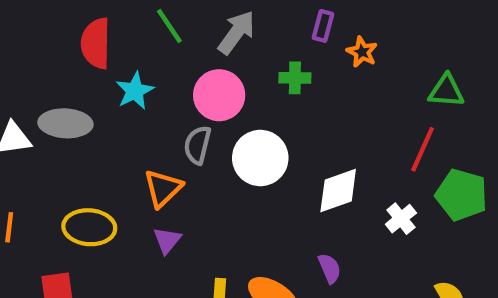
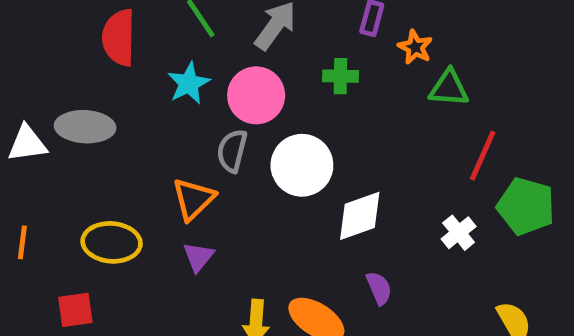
cyan star: (135, 91) -> (189, 83), moved
green triangle: (446, 91) -> (449, 88), moved
white diamond: (338, 190) -> (360, 216), moved

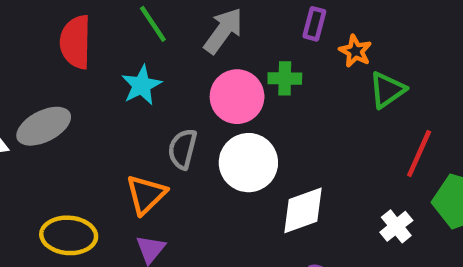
green triangle: (449, 88) -> (387, 90), turned -39
pink circle: (256, 95) -> (237, 97), moved
gray ellipse: (85, 127) -> (44, 126), turned -30

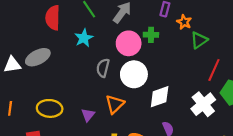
orange triangle: (146, 194) -> (115, 104), moved
white cross: (396, 226) -> (203, 104), size x1.6

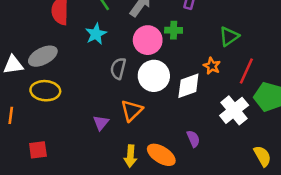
orange star: (184, 22) -> (212, 66), moved
white diamond: (160, 97) -> (188, 86), moved
yellow ellipse: (50, 108) -> (45, 91), moved

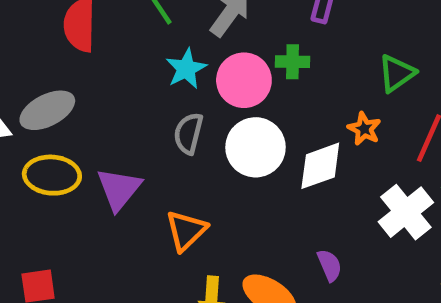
cyan star: (96, 34) -> (186, 69), moved
orange triangle: (132, 110) -> (186, 231), moved
purple triangle: (101, 123) -> (119, 189), moved, size x1.5

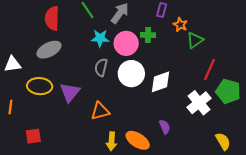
cyan star: (186, 69) -> (100, 38), turned 30
gray ellipse: (47, 110) -> (49, 50), moved
orange star: (364, 129) -> (180, 25), moved
orange triangle: (186, 231) -> (100, 111), turned 30

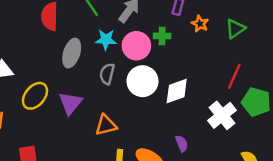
green triangle: (195, 40) -> (235, 29), moved
gray ellipse: (49, 50) -> (72, 53), moved, turned -45
yellow ellipse: (40, 86) -> (35, 96), turned -55

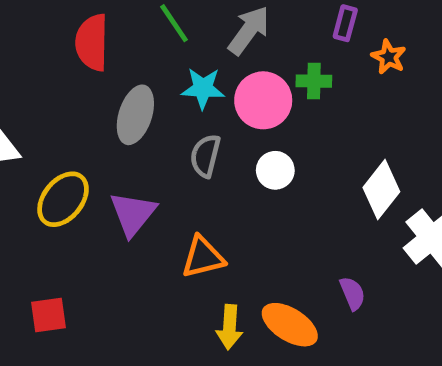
white circle: (143, 81) -> (275, 170), size x0.6
white diamond: (177, 91) -> (381, 190), moved, turned -32

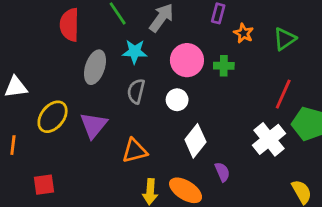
green cross: (314, 81) -> (224, 66), moved
pink circle: (263, 100) -> (187, 60), moved
white diamond: (381, 190) -> (195, 141), moved

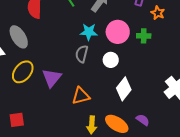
cyan star: (135, 52) -> (89, 32), moved
gray ellipse: (95, 67) -> (19, 37), moved, turned -50
purple semicircle: (222, 172) -> (143, 120), moved, turned -32

